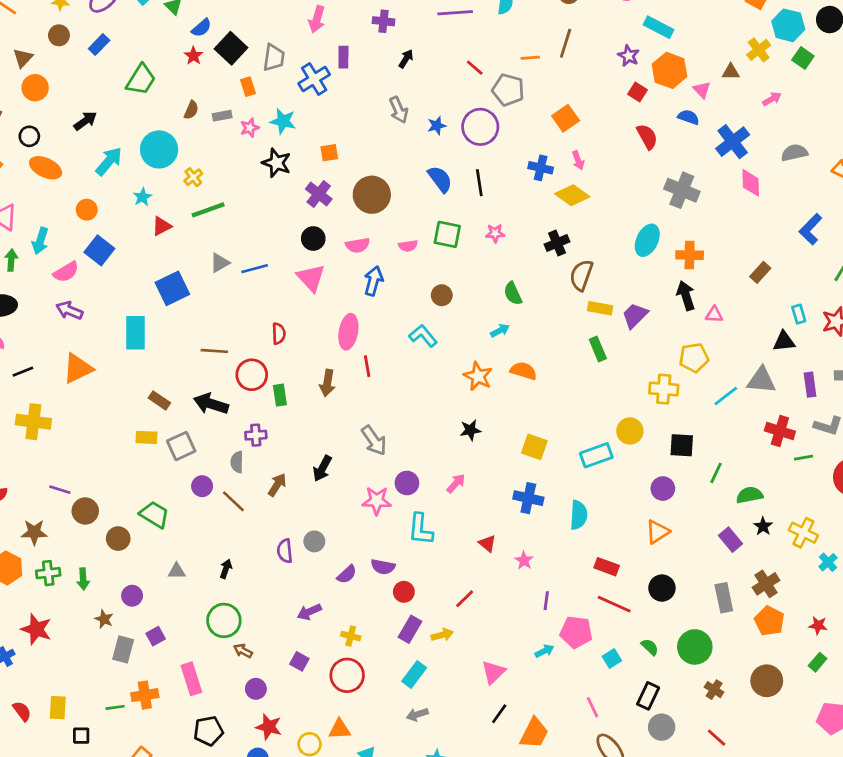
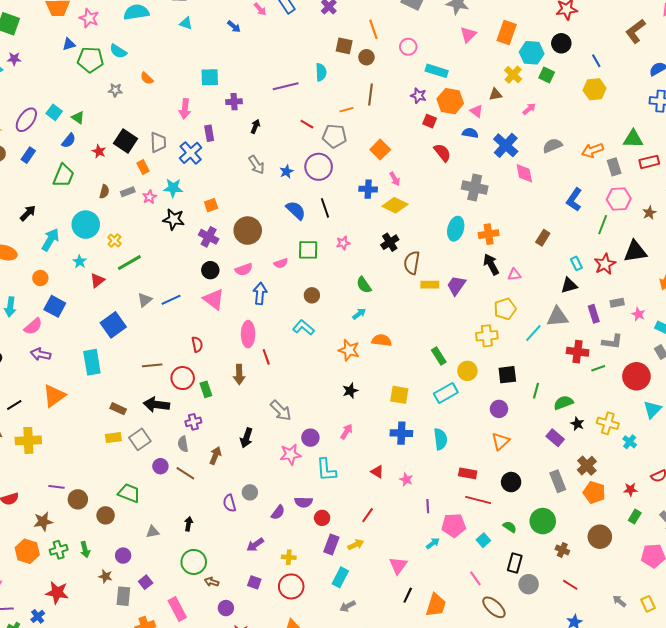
blue semicircle: (201, 28) -> (69, 141), moved
green rectangle: (598, 349) -> (439, 356), moved

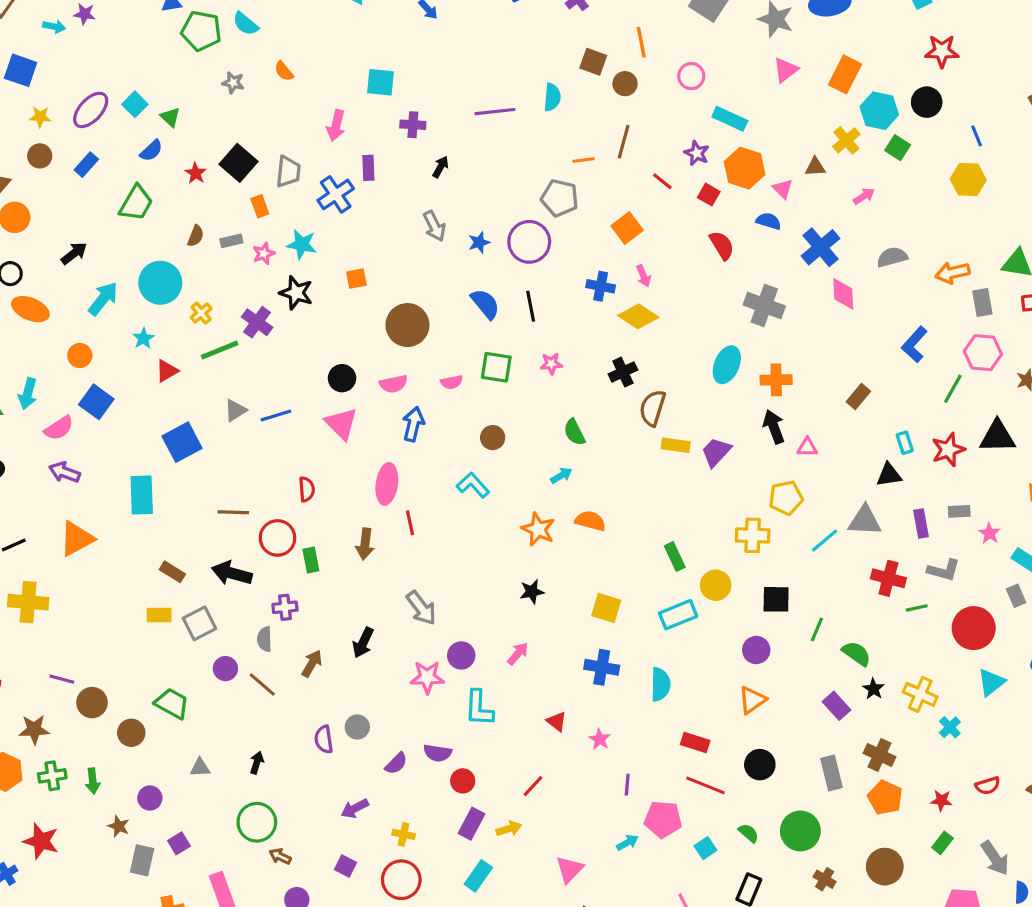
red line: (307, 124) -> (662, 181), moved
purple cross: (209, 237) -> (257, 322), moved
green semicircle: (563, 403) -> (856, 654), turned 48
brown cross: (587, 466) -> (879, 755), turned -30

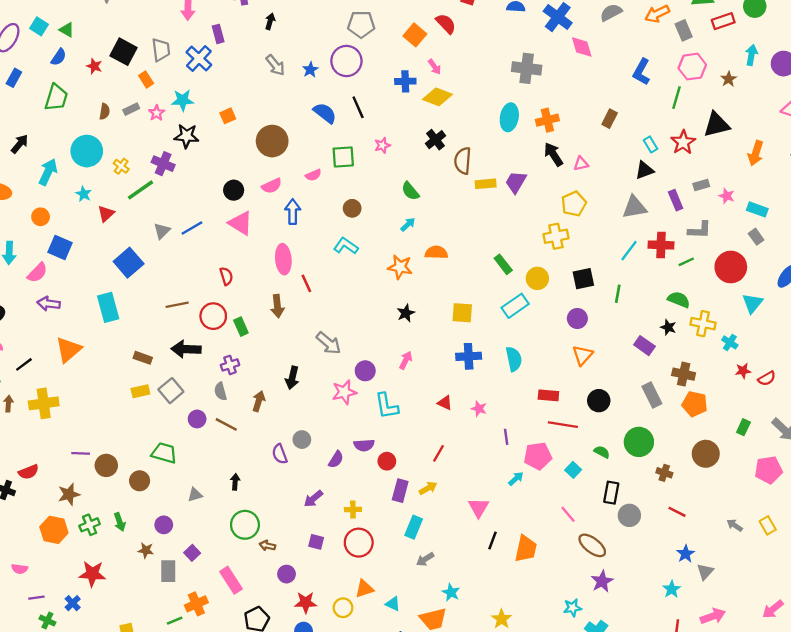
red semicircle: (722, 245) -> (446, 24), moved
cyan line: (824, 541) -> (629, 251), moved
green semicircle: (856, 654) -> (679, 300), moved
red star: (941, 800) -> (743, 371), moved

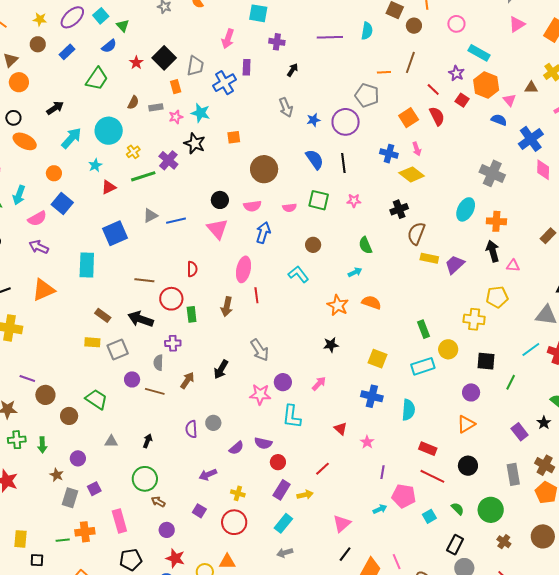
brown line: (226, 424) -> (155, 391), turned -30
pink line: (568, 514) -> (397, 562), moved

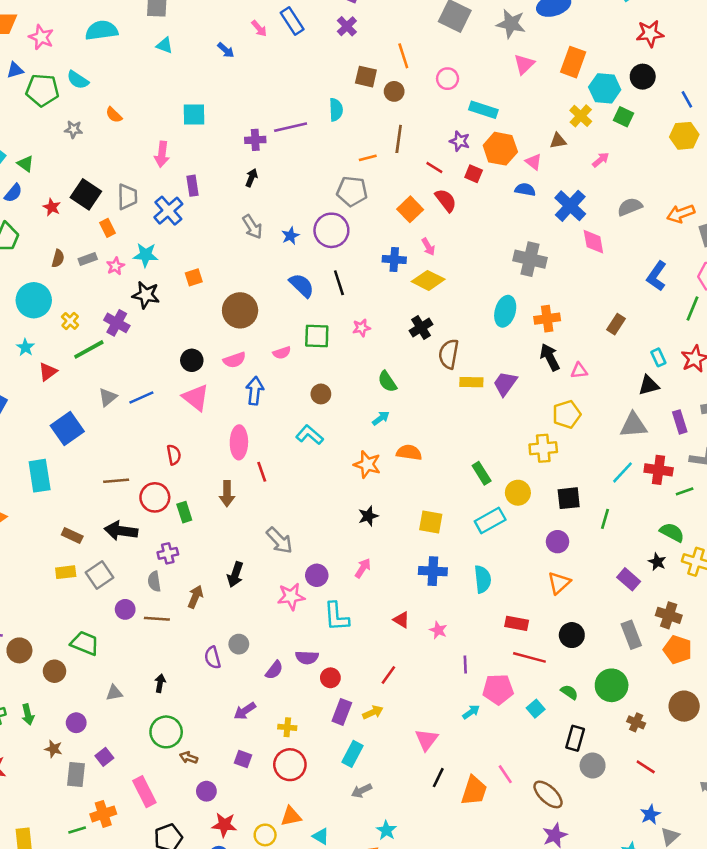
purple cross: (277, 42) -> (255, 140), moved

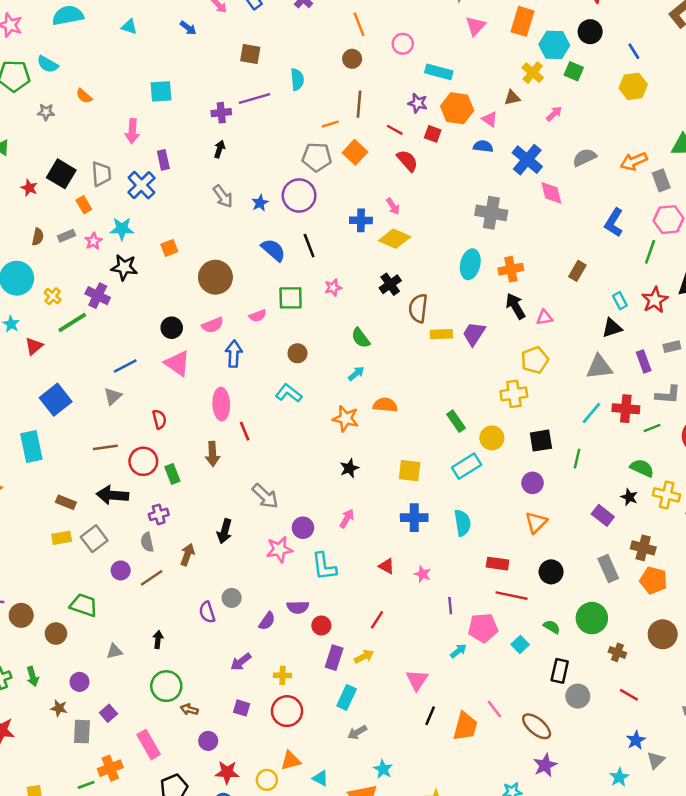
brown square: (366, 77) -> (250, 54), moved
orange square: (410, 209) -> (355, 152), moved
gray triangle: (108, 397) -> (113, 396), moved
brown line: (157, 619) -> (152, 578), turned -35

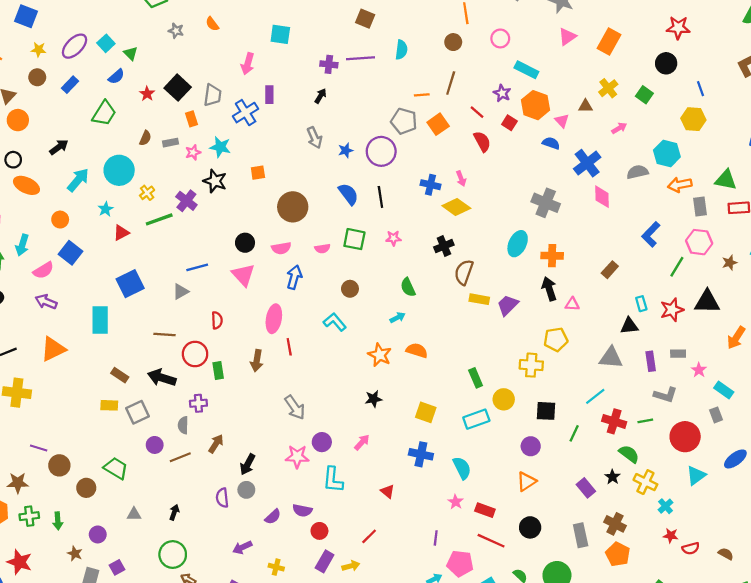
cyan hexagon: (554, 45) -> (667, 154), moved
red cross: (626, 409) -> (614, 421), moved
cyan semicircle: (462, 523) -> (462, 468), turned -30
black arrow: (225, 531) -> (247, 464), moved
pink star: (423, 574) -> (456, 502), moved

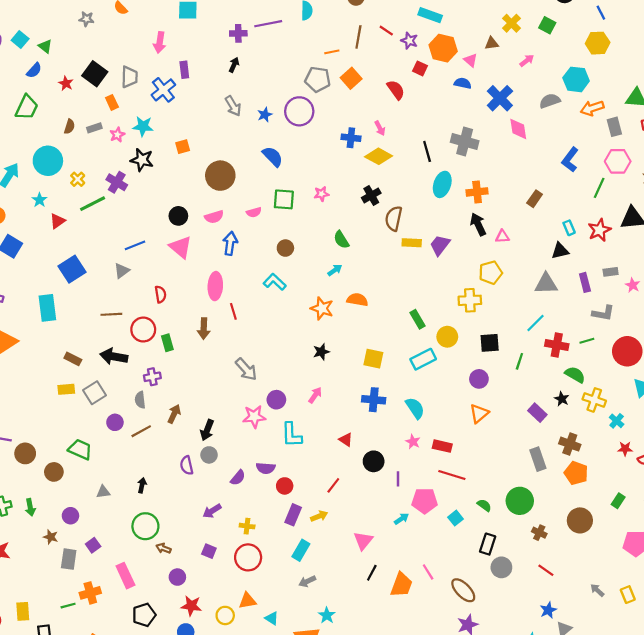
red line: (477, 112) -> (386, 31), moved
black line: (380, 197) -> (427, 151), moved
black circle: (530, 527) -> (374, 461), moved

